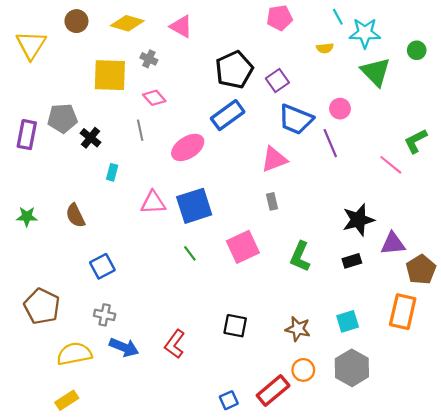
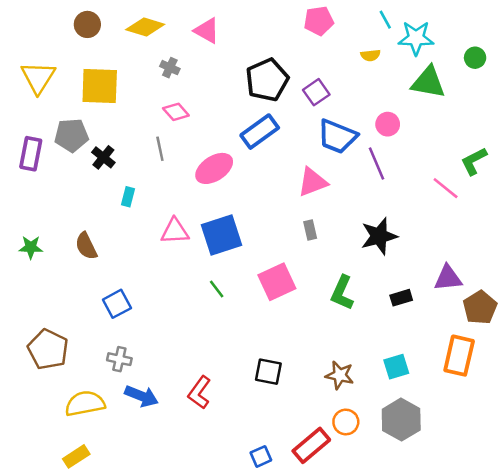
yellow triangle: (31, 45) -> (38, 77), moved
green triangle: (376, 72) -> (428, 82), turned -36
yellow square: (110, 75) -> (100, 86), moved
black star: (358, 220) -> (379, 236), moved

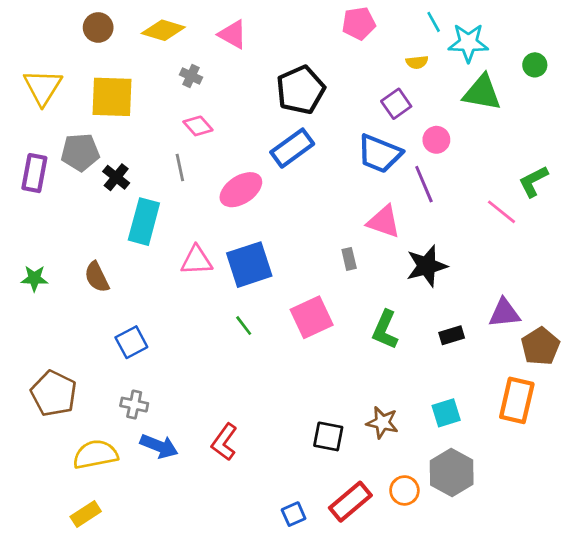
purple square: (316, 92) -> (396, 104), moved
pink triangle: (313, 182) -> (384, 222), moved, turned 40
cyan rectangle: (128, 197) -> (144, 222), size x2.0
black square: (268, 372) -> (328, 436), moved
orange circle: (346, 422) -> (404, 490), moved

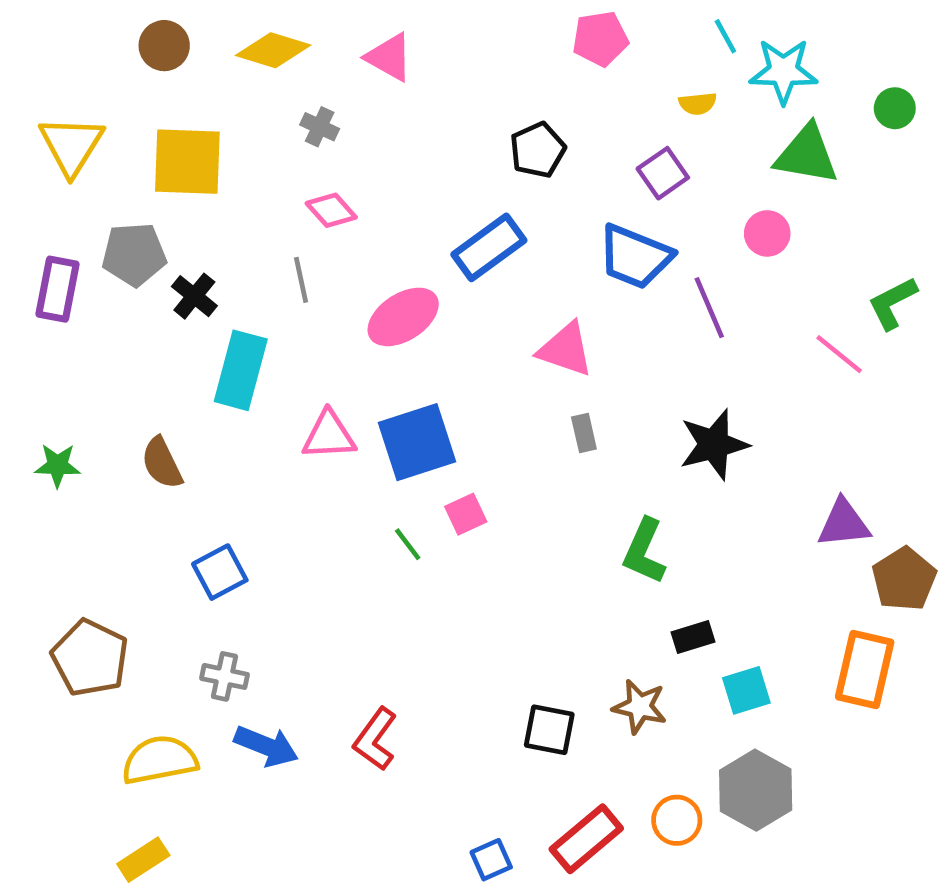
black pentagon: (301, 90) -> (538, 150), moved, size x0.7
pink circle: (436, 140) -> (767, 233), moved
pink triangle: (384, 222) -> (565, 349), moved
pink square: (312, 317) -> (466, 514), moved, size x0.6
black rectangle: (452, 335) -> (693, 637), moved

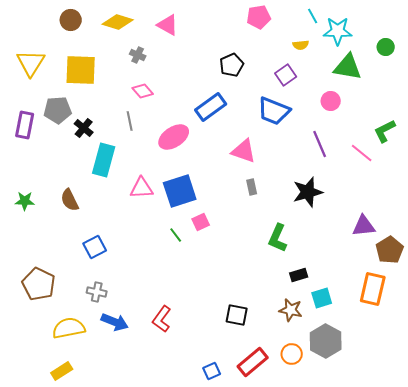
purple line: (709, 308) -> (320, 144), moved
brown star: (640, 707) -> (291, 310), moved

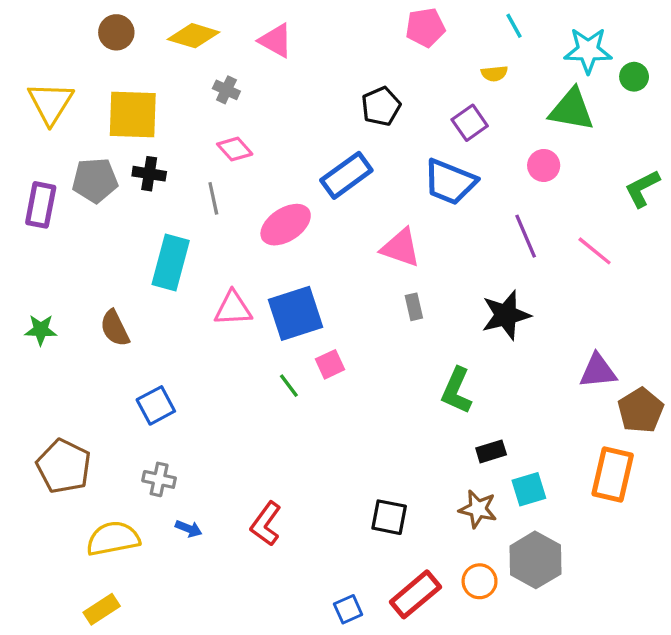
cyan star: (338, 31) -> (588, 50), moved
black cross: (84, 128) -> (149, 174), moved, turned -30
green L-shape: (385, 131) -> (642, 188), moved
blue arrow: (115, 322) -> (189, 529), size x0.6

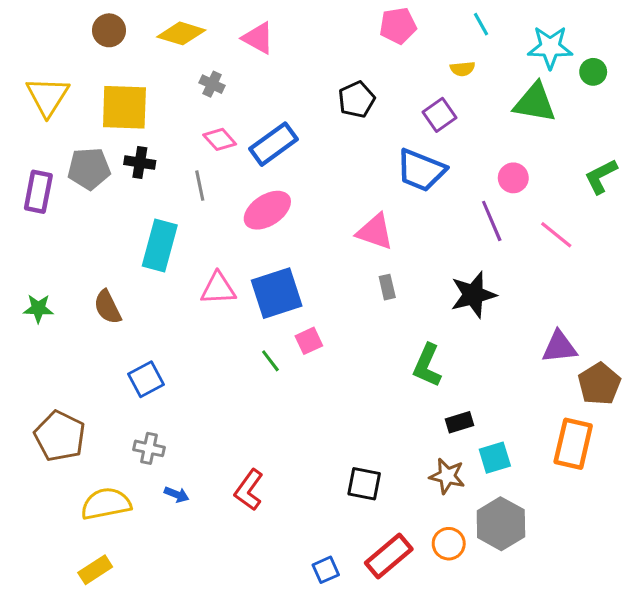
pink circle: (544, 165) -> (513, 178), moved
blue rectangle: (346, 175) -> (273, 144), moved

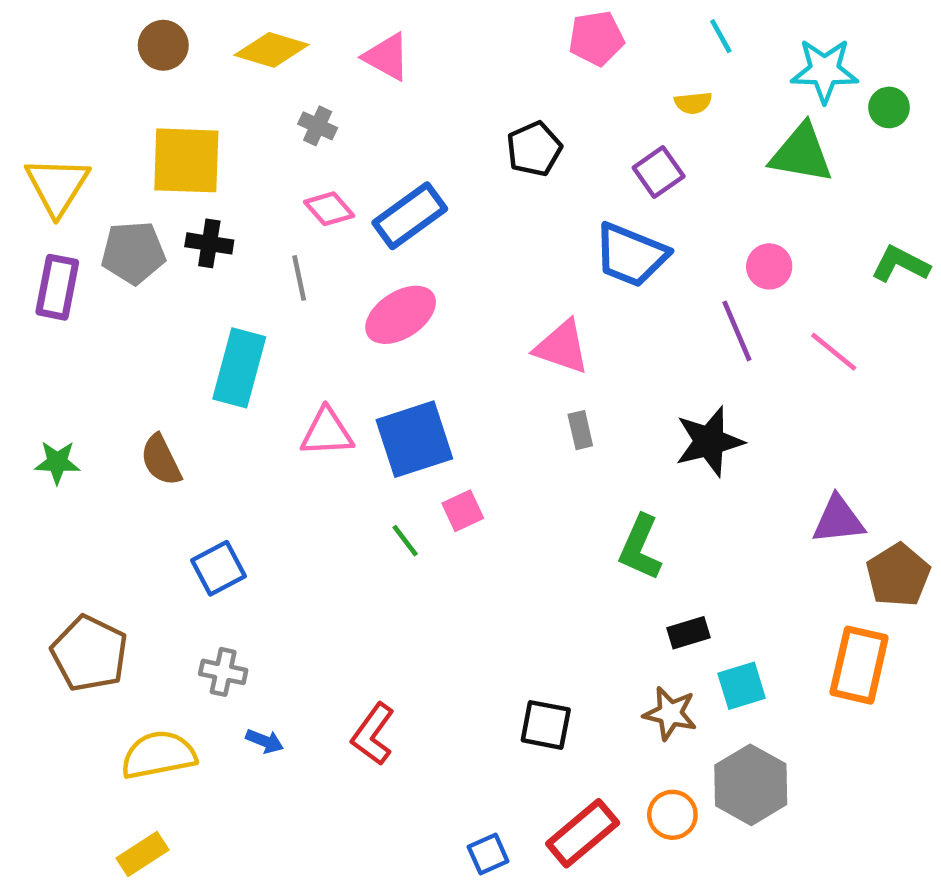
yellow triangle: (48, 96) -> (57, 186), moved
green L-shape: (601, 176) -> (901, 264), turned 54

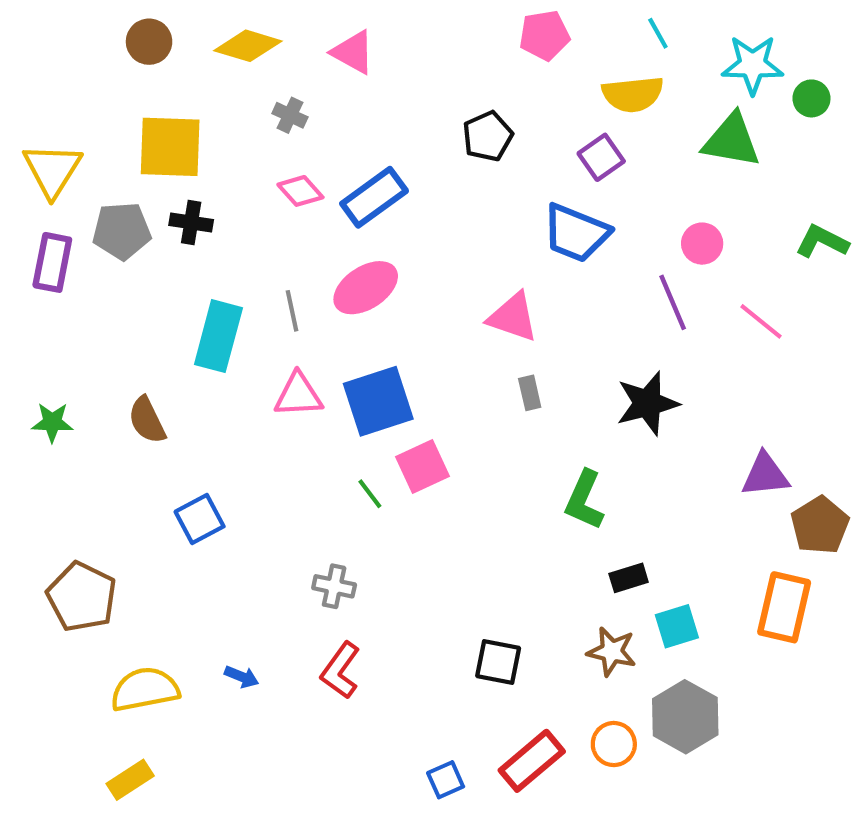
yellow semicircle: (693, 103) -> (633, 94), size x1.8
gray line: (299, 278) -> (292, 311), moved
pink square: (463, 511) -> (422, 466), size x1.4
gray cross: (223, 672) -> (334, 586), moved

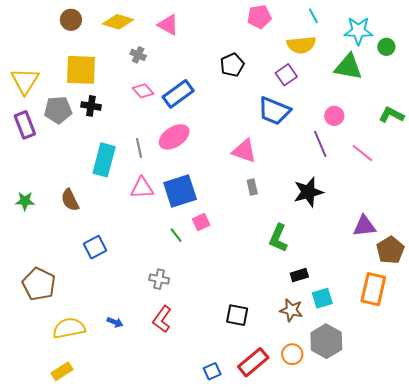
purple rectangle: (52, 262) -> (25, 125), turned -32
pink square: (422, 466) -> (201, 222), size x0.7

